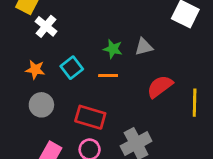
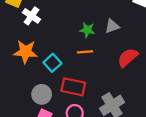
cyan square: (72, 68) -> (52, 63), moved
orange star: (35, 70) -> (25, 52), size x1.5
gray circle: (41, 105) -> (42, 94), moved

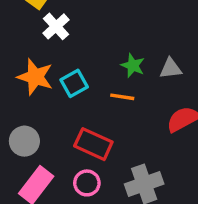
cyan square: (52, 63) -> (74, 83), moved
gray circle: (42, 94) -> (24, 141), moved

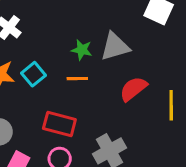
gray triangle: (171, 68) -> (115, 47), size x1.5

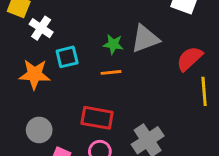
cyan square: (34, 74) -> (67, 57), moved, turned 30
red semicircle: (133, 89) -> (190, 59), moved

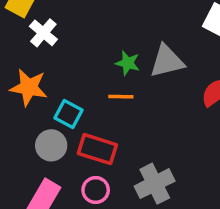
cyan square: (67, 57) -> (69, 114), moved, turned 35
gray circle: (39, 130) -> (51, 145), moved

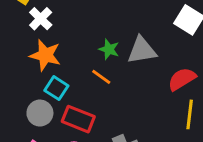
orange star: (29, 87) -> (45, 55), moved
orange line: (121, 97) -> (101, 77), turned 30

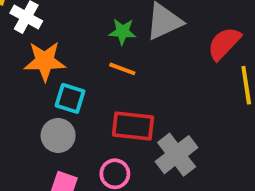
red rectangle: (78, 119) -> (133, 126), moved

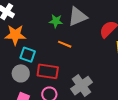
orange line: (122, 69) -> (65, 44), moved
red rectangle: (133, 126) -> (48, 71), moved

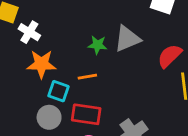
orange line: (65, 44) -> (87, 77), moved, turned -32

